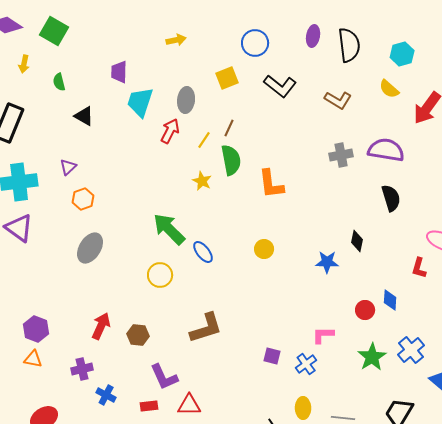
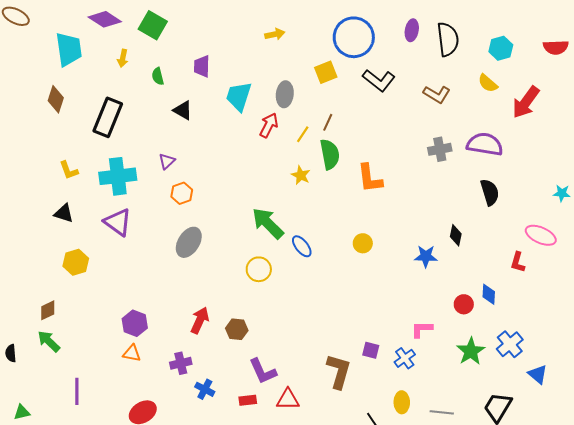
blue circle: (255, 43) -> (354, 37), size x1.5
purple trapezoid: (119, 72) -> (202, 66), moved
brown L-shape: (206, 328) -> (339, 371), moved, turned -57

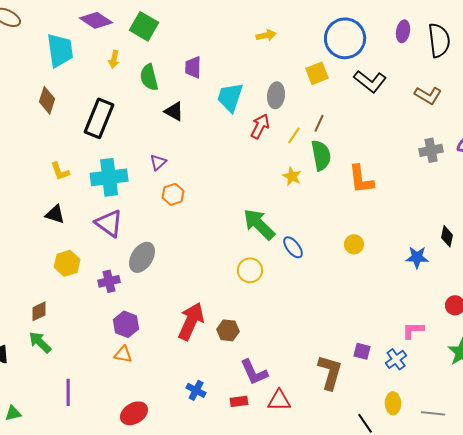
green semicircle: (158, 76) -> (149, 77), size x1.5
gray ellipse: (189, 242) -> (142, 257), moved
red arrow: (200, 320) -> (191, 321), size x1.4
purple cross: (181, 363) -> (109, 281), moved

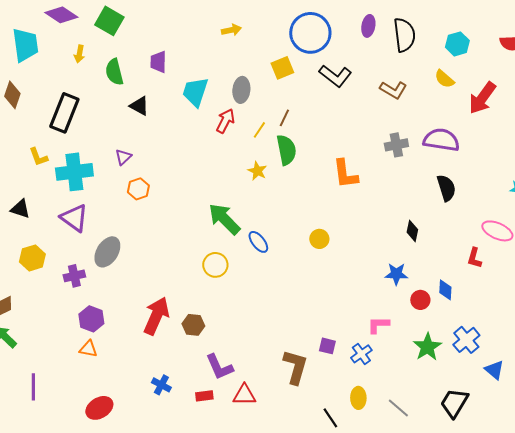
yellow L-shape: (60, 171) -> (38, 157), moved
orange L-shape: (361, 179) -> (345, 174), moved
blue star: (417, 257) -> (396, 274), moved
gray line: (433, 413) -> (398, 408), turned 35

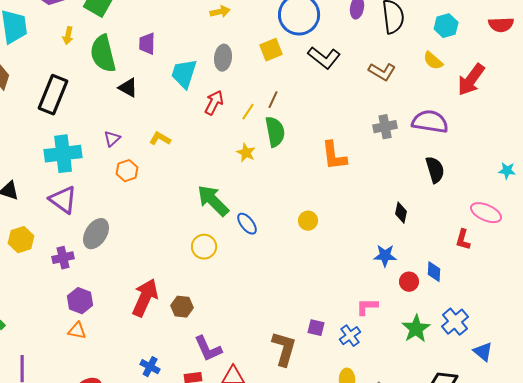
green semicircle: (114, 72) -> (103, 54), size x1.4
gray ellipse: (241, 90) -> (223, 58), moved
yellow L-shape: (38, 157) -> (160, 139), moved, turned 140

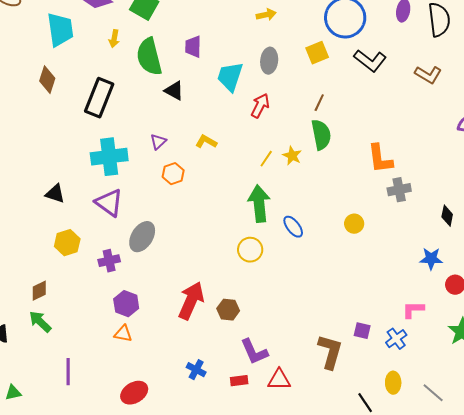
yellow line: (248, 112) -> (266, 159), moved
gray cross: (385, 127) -> (399, 190), moved
green arrow: (213, 201) -> (259, 204), turned 39

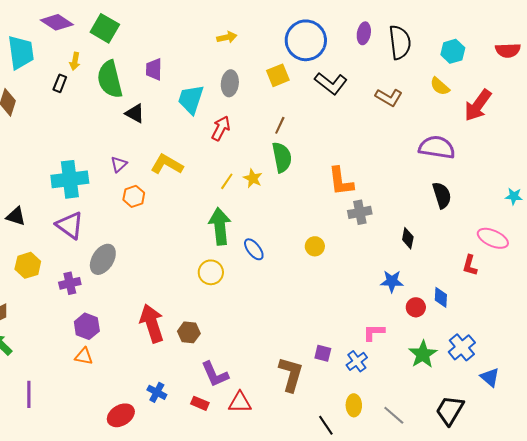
black rectangle: (99, 98) -> (60, 83), moved, size x0.5
yellow L-shape: (206, 142) -> (167, 164), size x1.5
red arrow: (191, 301) -> (152, 323), turned -42
red rectangle: (239, 381) -> (200, 403), turned 30
red ellipse: (134, 393) -> (121, 415), moved

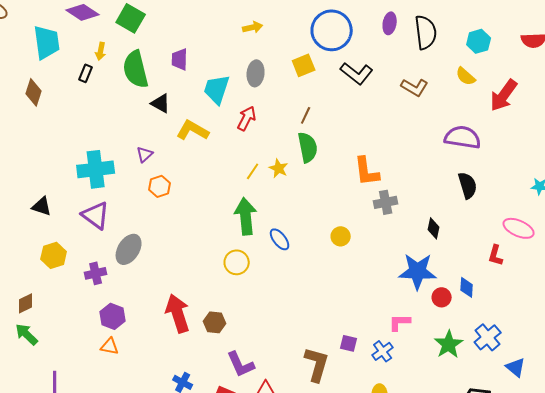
yellow L-shape: (167, 164) -> (193, 130), moved
blue star: (392, 281) -> (418, 271), size x1.6

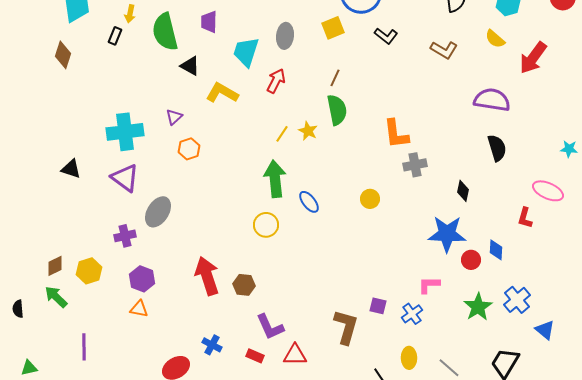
black L-shape: (357, 73) -> (386, 36), size x0.7
yellow hexagon: (54, 255) -> (89, 271), moved

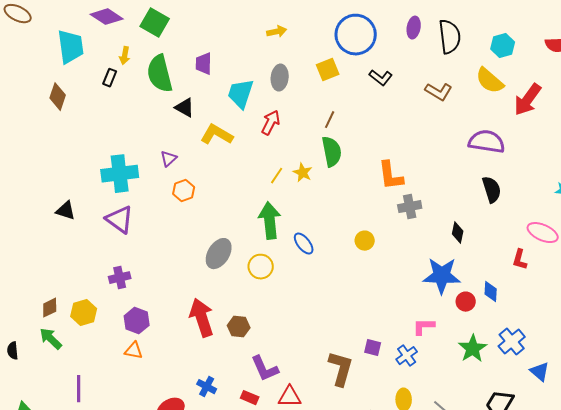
yellow semicircle: (495, 39) -> (490, 81), size x1.4
gray ellipse: (158, 212) -> (219, 254), moved

